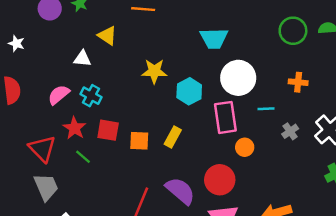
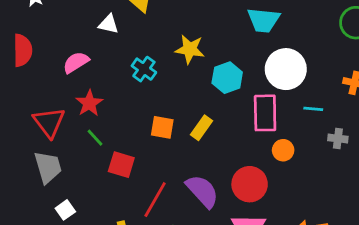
cyan cross: (91, 96) -> (144, 69), moved
red square: (108, 130) -> (121, 165), moved
gray cross: (290, 131) -> (338, 139), turned 35

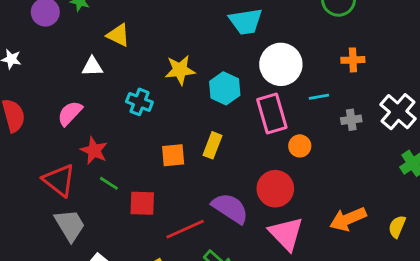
red line: (155, 200) -> (185, 229), turned 51

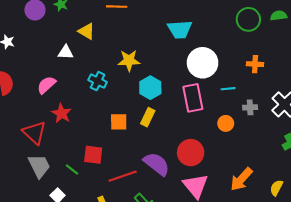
cyan hexagon: (225, 88) -> (150, 88), moved
orange circle: (300, 146) -> (226, 123), moved
green line: (109, 183) -> (72, 169), moved
orange arrow: (348, 219) -> (241, 179), turned -30

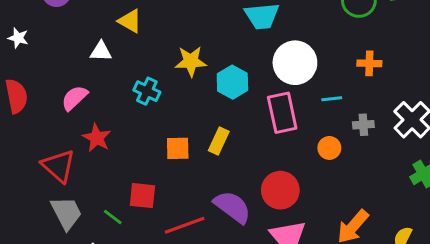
cyan hexagon: (150, 88) -> (232, 82), moved

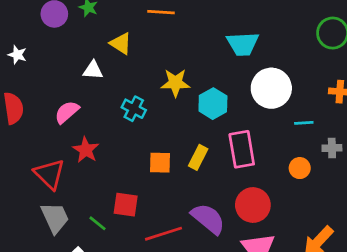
pink rectangle: (282, 113) -> (242, 149), moved

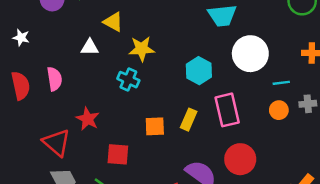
yellow star: (175, 83) -> (142, 49), moved
pink semicircle: (67, 112) -> (54, 79), moved, turned 125
orange circle: (300, 168) -> (279, 110), moved
red square: (126, 205) -> (118, 154), moved

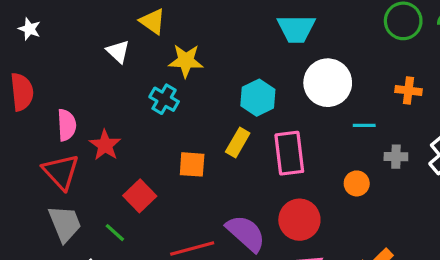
white triangle: (90, 47) -> (118, 52), turned 36
pink semicircle: (54, 79) -> (67, 125), moved
orange circle: (279, 110) -> (357, 183), moved
yellow rectangle: (189, 120) -> (238, 143), moved
red square: (118, 154) -> (140, 196), turned 35

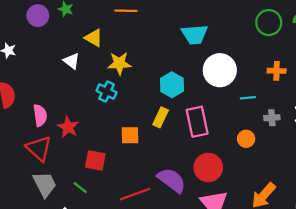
red square: (140, 196) -> (95, 160), turned -30

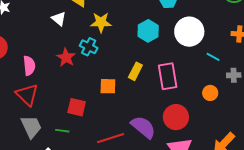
cyan hexagon: (172, 85) -> (148, 31), moved
cyan line: (248, 98) -> (213, 57), turned 32
red star: (68, 127) -> (66, 57), moved
green line: (80, 188) -> (62, 131), turned -32

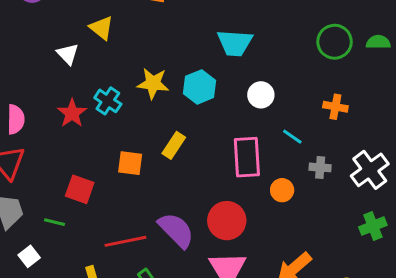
yellow star: (101, 22) -> (153, 83), moved
white circle: (189, 32) -> (261, 95), size x0.6
pink rectangle: (168, 76) -> (247, 157), moved

